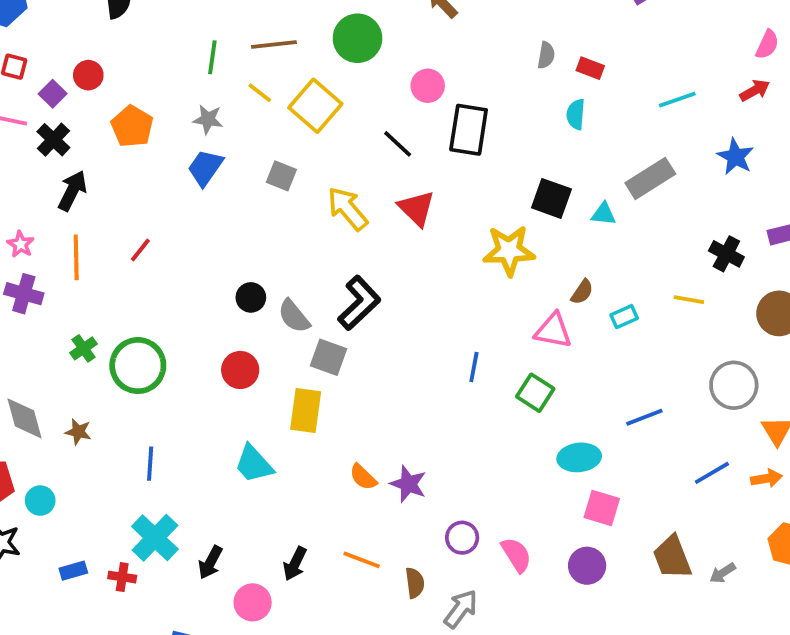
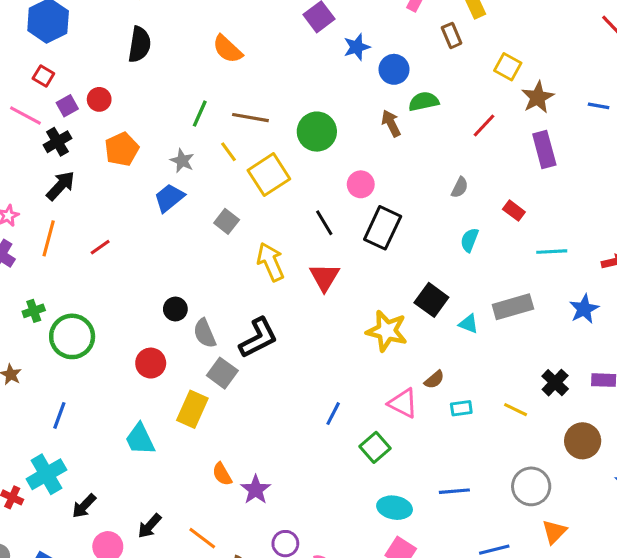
red rectangle: (590, 68) -> (514, 211), moved

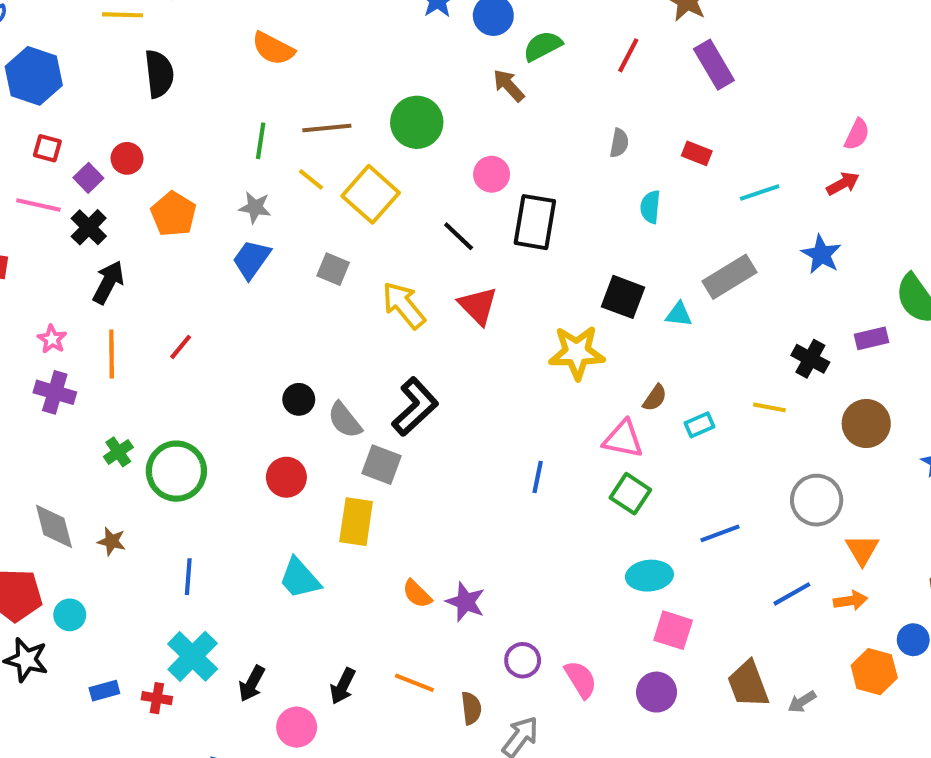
green square: (375, 447) -> (630, 494), moved

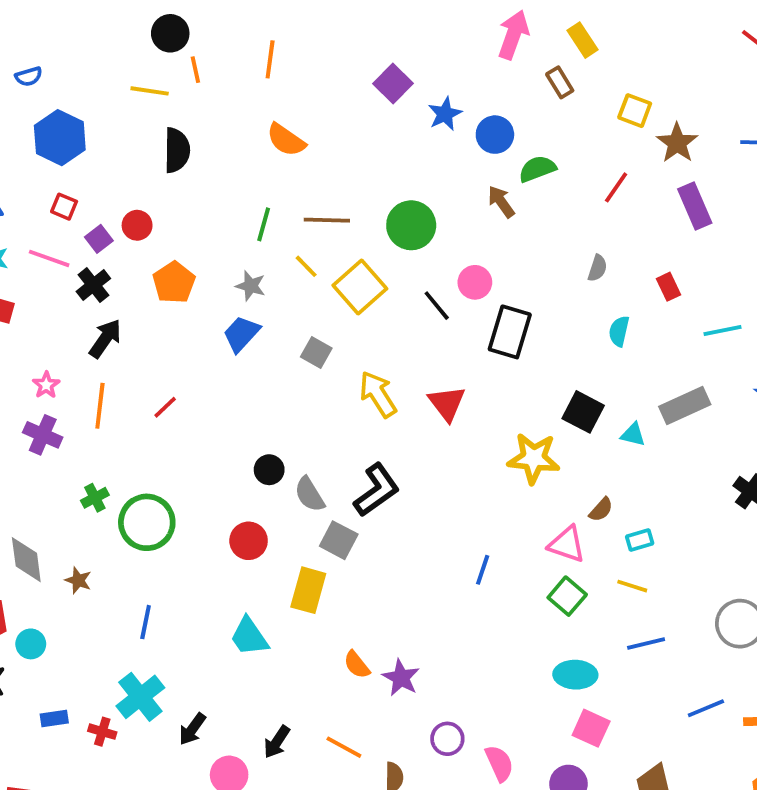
red rectangle: (697, 153) -> (669, 287), turned 36
black line: (459, 236) -> (437, 306), moved
yellow line: (769, 407) -> (632, 586), moved

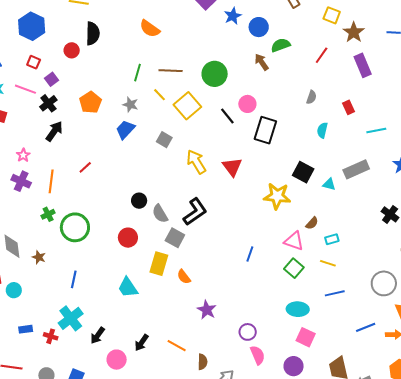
red circle: (137, 225) -> (72, 50), moved
orange line: (100, 406) -> (51, 181), moved
orange semicircle: (357, 665) -> (184, 277), moved
purple circle: (447, 739) -> (248, 332), moved

